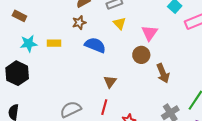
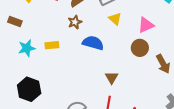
pink triangle: (150, 33) -> (146, 25), turned 36
black hexagon: (17, 73) -> (29, 89), moved

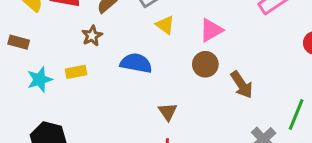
brown star: (75, 22) -> (92, 36), moved

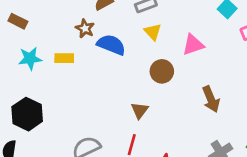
brown star: (92, 36) -> (85, 28), turned -30
blue semicircle: (136, 63) -> (111, 45), moved
brown circle: (205, 64) -> (162, 71), moved

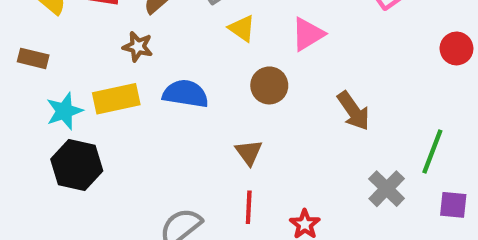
blue semicircle: (111, 45) -> (185, 94), moved
yellow rectangle: (64, 58) -> (116, 99), size x1.5
black hexagon: (27, 114) -> (77, 165), moved

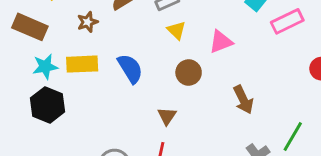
brown star: (138, 47) -> (88, 22), moved, turned 30
brown rectangle: (33, 58) -> (30, 27), size x1.6
blue semicircle: (185, 94) -> (130, 69), turned 40

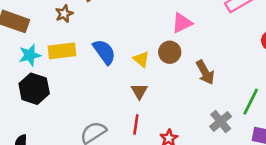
yellow triangle: (176, 30) -> (141, 59), moved
brown circle: (189, 72) -> (170, 52), moved

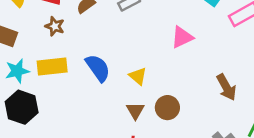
brown star: (64, 14) -> (55, 26), turned -30
brown circle: (170, 52) -> (167, 108), moved
brown arrow: (205, 72) -> (226, 87), moved

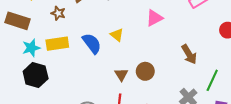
yellow triangle: (138, 76) -> (117, 35), moved

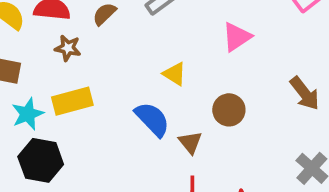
blue semicircle: (92, 43) -> (152, 119), moved
brown circle: (145, 71) -> (229, 110), moved

